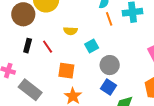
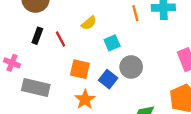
yellow semicircle: (70, 31) -> (89, 23), turned -48
blue square: (108, 87) -> (108, 79), moved
gray rectangle: (30, 90) -> (36, 88), turned -30

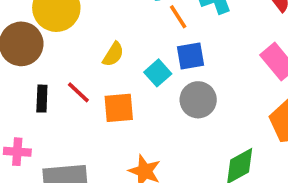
orange square: (80, 69) -> (119, 108), moved
blue square: (108, 79) -> (191, 56), moved, turned -30

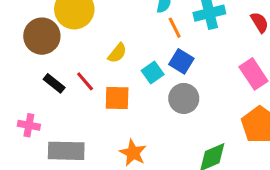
blue square: (191, 56) -> (181, 61), turned 35
black rectangle: (42, 99) -> (54, 83), turned -60

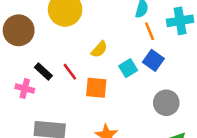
brown circle: (42, 36) -> (19, 30), moved
gray circle: (184, 98) -> (166, 103), moved
pink cross: (29, 125) -> (25, 89), moved

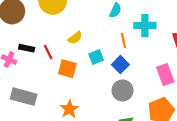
orange line: (150, 31) -> (123, 41), moved
blue square: (153, 60) -> (120, 65), moved
black rectangle: (43, 71) -> (27, 48), turned -40

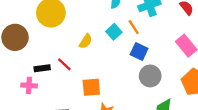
cyan square: (96, 57) -> (114, 32), moved
orange square: (67, 69) -> (91, 87), moved

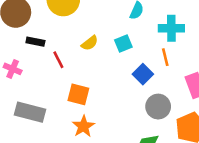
orange line: (134, 27) -> (165, 57), moved
black rectangle: (42, 68) -> (35, 42), moved
gray circle: (150, 76) -> (158, 107), moved

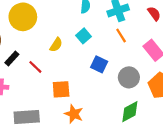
black rectangle: (35, 42) -> (12, 58), turned -40
blue square: (143, 74) -> (99, 64), moved

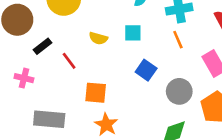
cyan square: (83, 36) -> (133, 33), turned 32
yellow semicircle: (56, 45) -> (98, 38), turned 64

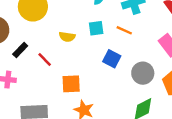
orange line: (178, 40) -> (124, 30), moved, turned -35

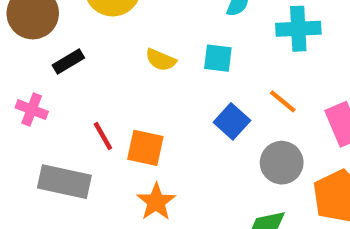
orange line: (124, 30) -> (283, 101), moved
red line: (45, 60) -> (103, 136), moved

